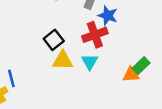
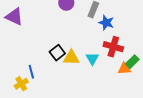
red cross: (95, 35) -> (113, 47), moved, turned 36
black square: (54, 40) -> (57, 53), moved

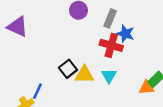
red cross: (113, 47) -> (111, 45), moved
blue line: (31, 72) -> (37, 91), turned 40

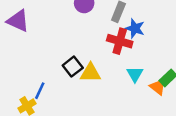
cyan triangle: (109, 76) -> (135, 74), moved
orange triangle: (146, 88) -> (158, 87), turned 42

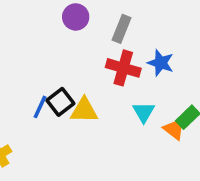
blue star: (135, 28) -> (161, 63), moved
blue line: (40, 91) -> (40, 107), moved

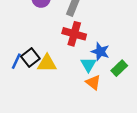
blue star: (161, 63) -> (100, 52), moved
orange triangle: (174, 129) -> (93, 82), moved

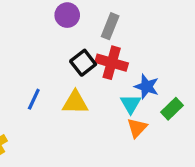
black square: (30, 57) -> (83, 63), moved
orange triangle: (93, 82) -> (137, 128), turned 35

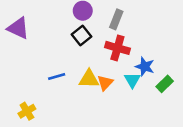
black square: (83, 63) -> (81, 36), moved
blue line: (34, 99) -> (57, 76), turned 49
orange triangle: (137, 128) -> (105, 83), moved

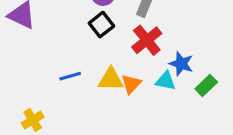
red cross: (117, 48) -> (147, 40), turned 35
cyan triangle: (132, 80) -> (166, 81), turned -49

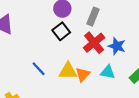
blue star: (181, 64) -> (117, 46), moved
blue line: (70, 76) -> (39, 69), turned 63

